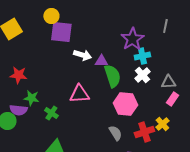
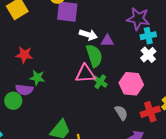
purple star: (132, 39) -> (138, 19), turned -30
green semicircle: (112, 76) -> (94, 56), moved
green cross: (51, 113) -> (100, 82), moved

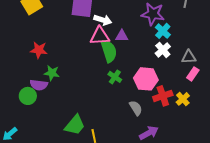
white arrow: (88, 35) -> (103, 20), moved
cyan cross: (148, 36) -> (163, 31), turned -35
pink triangle: (85, 74) -> (100, 36), moved
red cross: (150, 112) -> (163, 96), moved

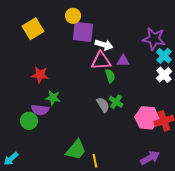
green semicircle: (109, 51) -> (110, 76), size x0.6
pink hexagon: (146, 79) -> (147, 118), moved
gray semicircle: (136, 108) -> (103, 105), moved

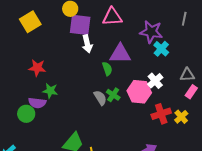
white arrow: (104, 45) -> (87, 44), moved, turned 60
pink triangle: (101, 61) -> (112, 17), moved
purple triangle: (123, 61) -> (120, 54), size x1.6
white cross: (164, 75) -> (155, 81), moved
pink hexagon: (147, 118) -> (139, 92), moved

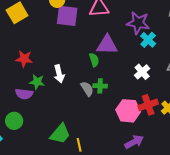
white arrow: (87, 44) -> (59, 74), moved
pink hexagon: (139, 92) -> (128, 111), moved
green cross: (113, 95) -> (100, 86), turned -32
green circle: (26, 114) -> (14, 121), moved

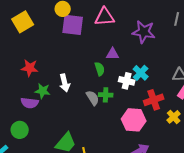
cyan cross: (148, 40) -> (141, 73), moved
purple triangle: (107, 45) -> (113, 54), size x0.6
white cross: (142, 72) -> (127, 81), moved, turned -35
red cross: (148, 105) -> (154, 100), moved

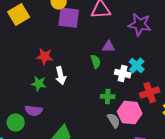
red star: (30, 68) -> (45, 57), moved
green cross: (106, 95) -> (108, 97), moved
gray semicircle: (93, 98) -> (114, 121), moved
purple semicircle: (30, 103) -> (34, 111), moved

